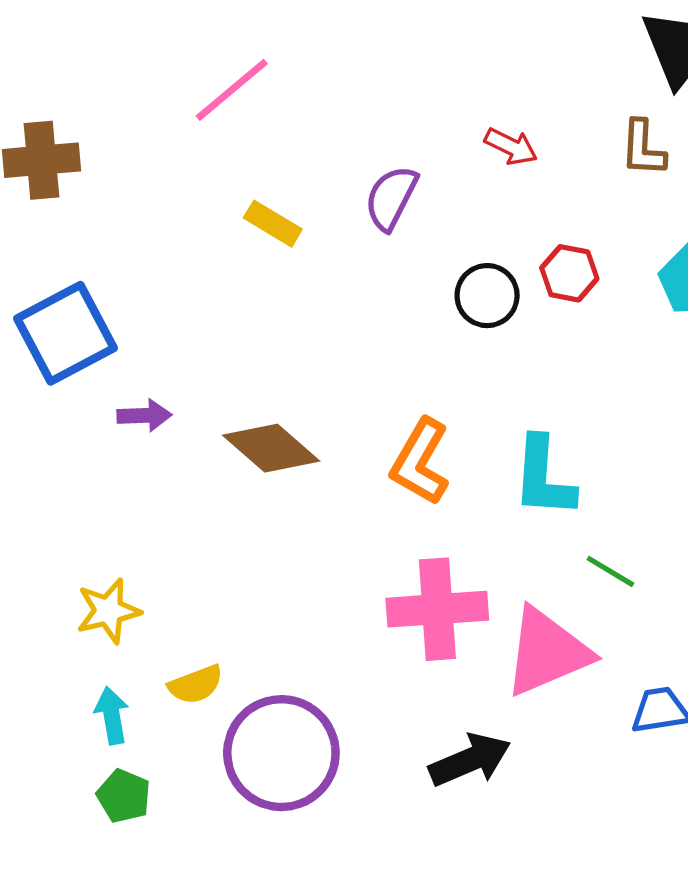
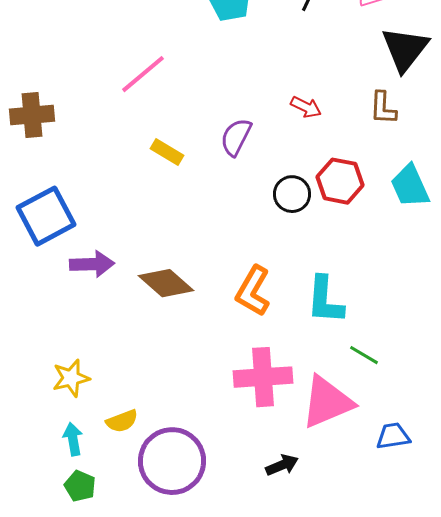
red hexagon: (569, 273) -> (340, 181), size x1.4
purple arrow: (144, 416) -> (92, 264), size x1.4
black arrow: (470, 760) -> (282, 465), size x0.7

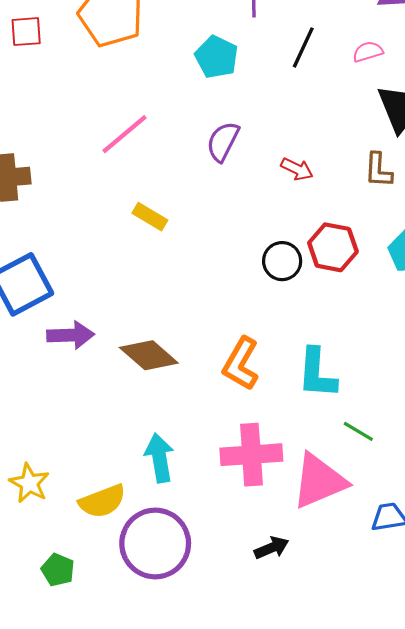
purple semicircle: (236, 137) -> (223, 142), moved
yellow star: (71, 378) -> (29, 483), moved, turned -30
yellow semicircle: (122, 421) -> (102, 501), size x1.4
cyan arrow: (73, 439) -> (159, 458), moved, size x1.4

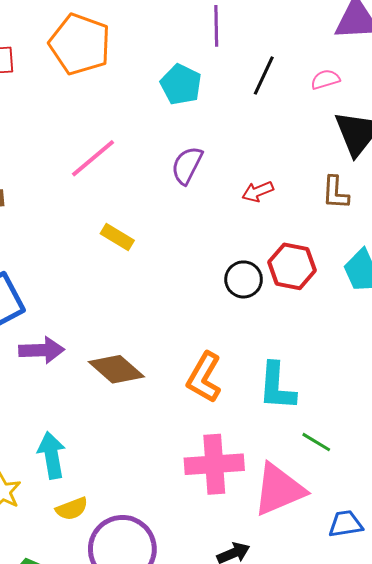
red arrow: (297, 169) -> (258, 192), turned 132
cyan arrow: (159, 458) -> (52, 455), moved
yellow semicircle: (102, 501) -> (72, 509), size x0.7

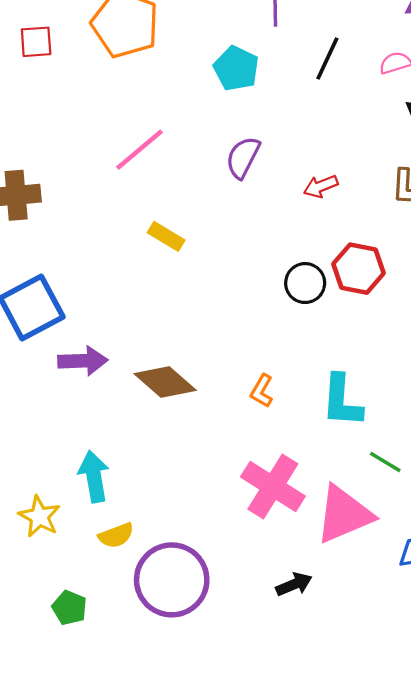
orange L-shape: (204, 377) -> (262, 391), size x0.6
pink cross: (214, 464) -> (273, 487), turned 36

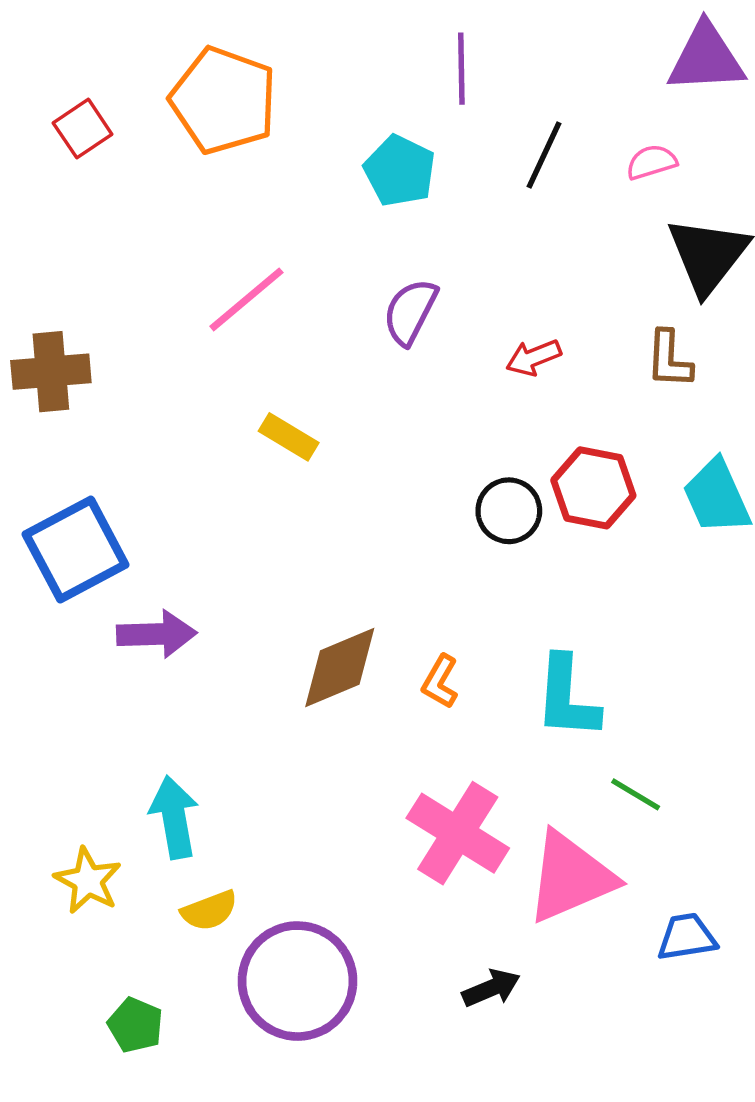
red square: (36, 42) -> (83, 129), turned -30
brown diamond: (165, 382) -> (340, 668), moved, turned -64

